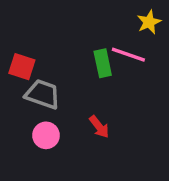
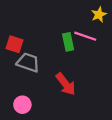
red arrow: (99, 127) -> (66, 84), size x1.5
pink circle: (46, 135) -> (22, 105), moved

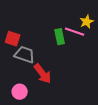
yellow star: (99, 15) -> (87, 22), moved
red arrow: (66, 84) -> (43, 74), moved

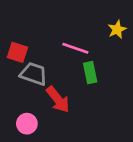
pink line: (75, 32) -> (75, 48), moved
green rectangle: (60, 37) -> (90, 73), moved

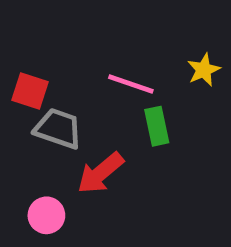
yellow star: (117, 29) -> (204, 70), moved
red arrow: (58, 99) -> (100, 173), turned 88

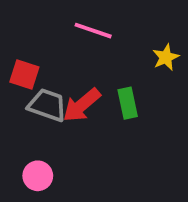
pink line: (131, 84) -> (93, 31), moved
red arrow: (100, 173) -> (82, 105), moved

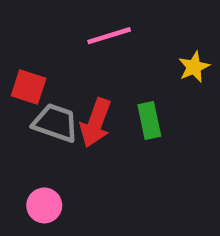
pink line: (93, 31) -> (109, 36), turned -36
red arrow: (82, 105) -> (96, 123), turned -30

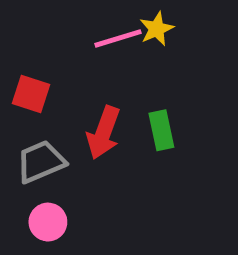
yellow star: (194, 67) -> (157, 29), moved
gray trapezoid: (55, 123) -> (41, 162), moved, turned -42

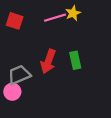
red square: (31, 94) -> (15, 21), moved
pink circle: (48, 222) -> (12, 92), moved

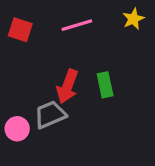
yellow star: (73, 13) -> (133, 19), moved
gray trapezoid: (19, 75) -> (50, 115), moved

